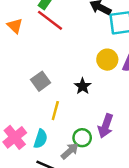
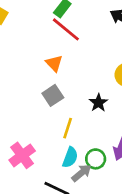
orange triangle: (15, 26) -> (54, 63), moved
cyan semicircle: (41, 139) -> (70, 157), moved

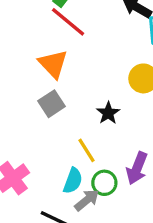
orange triangle: (54, 63) -> (53, 64), size x1.4
yellow line: (68, 128) -> (87, 150), moved, turned -50

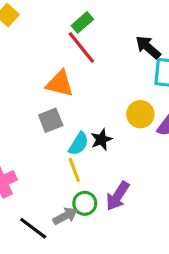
orange triangle: (53, 64) -> (60, 84), turned -44
cyan semicircle: (73, 181) -> (79, 144), moved

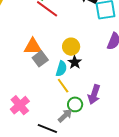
orange triangle: (60, 84) -> (33, 47), moved
yellow circle: (140, 114) -> (71, 47), moved

